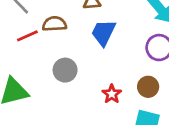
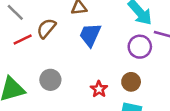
brown semicircle: (54, 24) -> (46, 28), turned -45
gray circle: (65, 70) -> (50, 80), moved

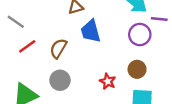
brown semicircle: (46, 28) -> (58, 48), moved
blue trapezoid: (90, 35) -> (91, 31), turned -30

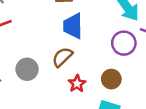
brown semicircle: (58, 48) -> (62, 57), moved

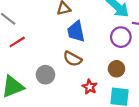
brown semicircle: (62, 57) -> (73, 59), turned -96
red star: (77, 84) -> (90, 87), moved

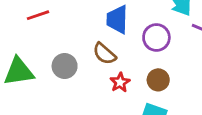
purple circle: (121, 37) -> (156, 37), moved
red star: (90, 87) -> (120, 82), moved

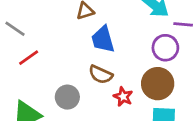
purple circle: (156, 37) -> (165, 48), moved
brown circle: (158, 80) -> (158, 84), size x1.5

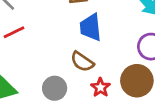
gray circle: (67, 97) -> (55, 88), moved

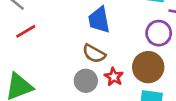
gray circle: (55, 88) -> (86, 81), moved

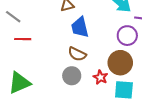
red line: (26, 31) -> (23, 39), turned 35
red star: (114, 77) -> (100, 77), moved

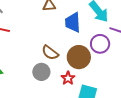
blue trapezoid: (80, 27) -> (73, 22), moved
brown circle: (120, 63) -> (79, 57), moved

